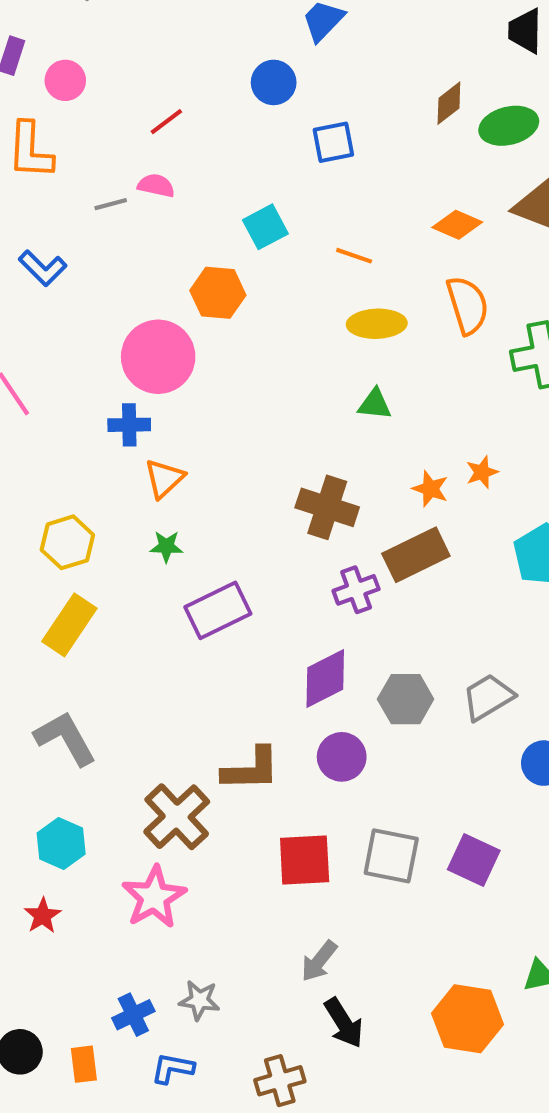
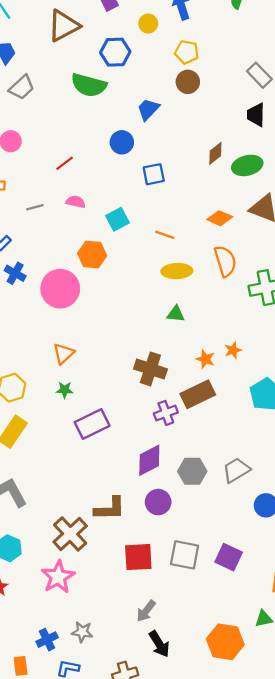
pink semicircle: (156, 186) -> (76, 202), moved
blue cross: (129, 425) -> (15, 273), moved, turned 30

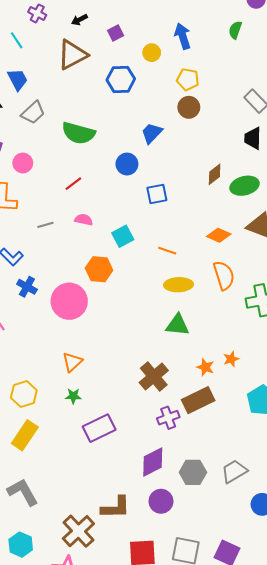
green semicircle: (89, 85) -> (78, 133), moved
green triangle: (176, 314) -> (177, 325), size x1.4
brown cross: (150, 369) -> (154, 376), turned 32

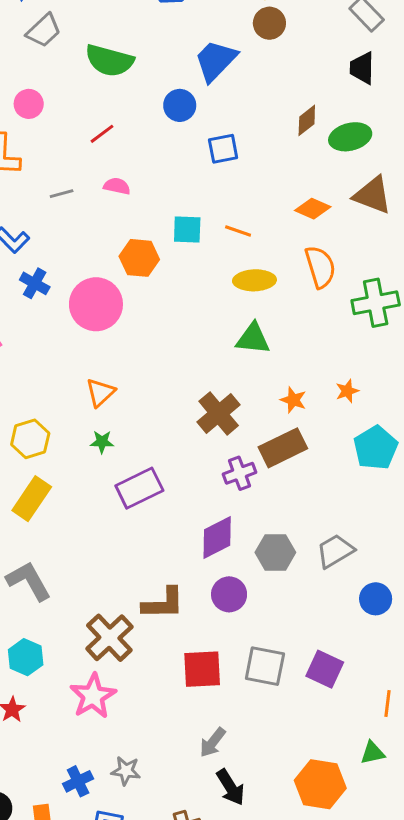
blue trapezoid: (152, 133) -> (216, 61), size x1.4
cyan square: (123, 236) -> (187, 230), moved, turned 30
orange star: (231, 359) -> (347, 391), moved

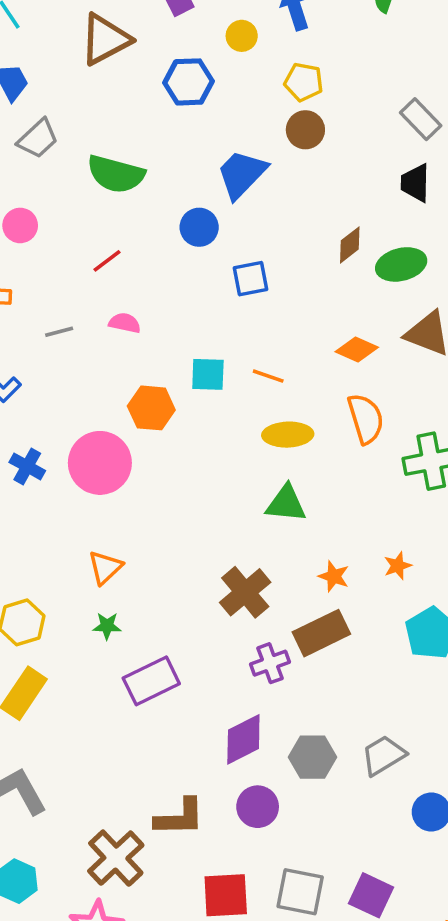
blue cross: (35, 283) -> (27, 466), moved

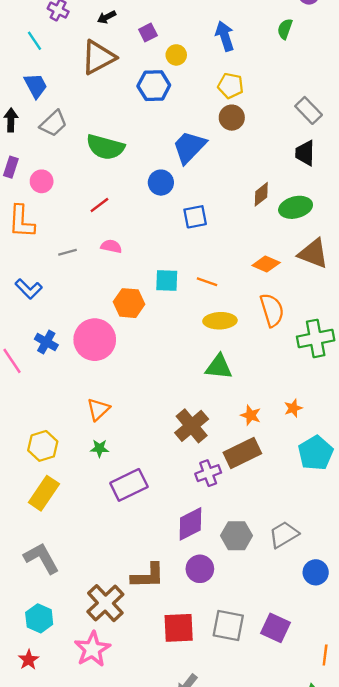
yellow circle: (242, 36) -> (176, 55), moved

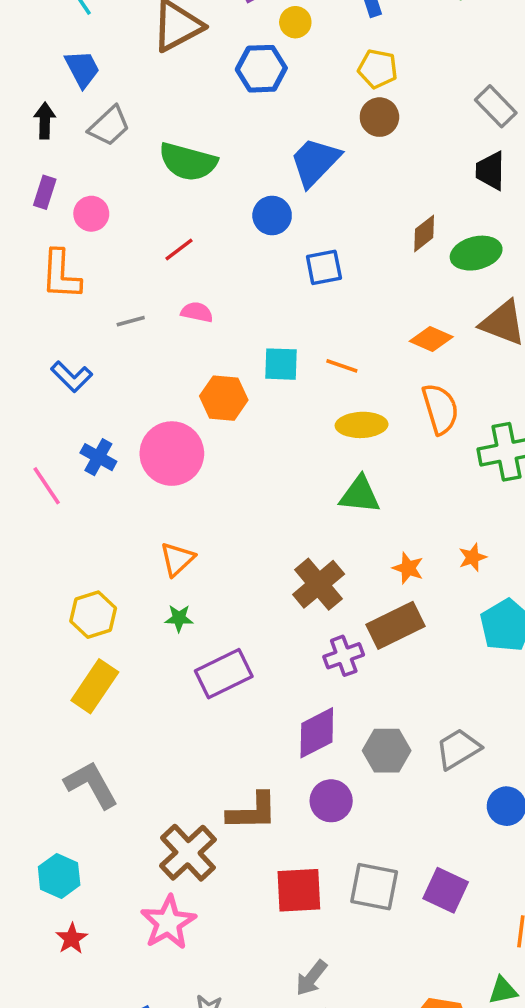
cyan hexagon: (39, 618) -> (59, 876), moved

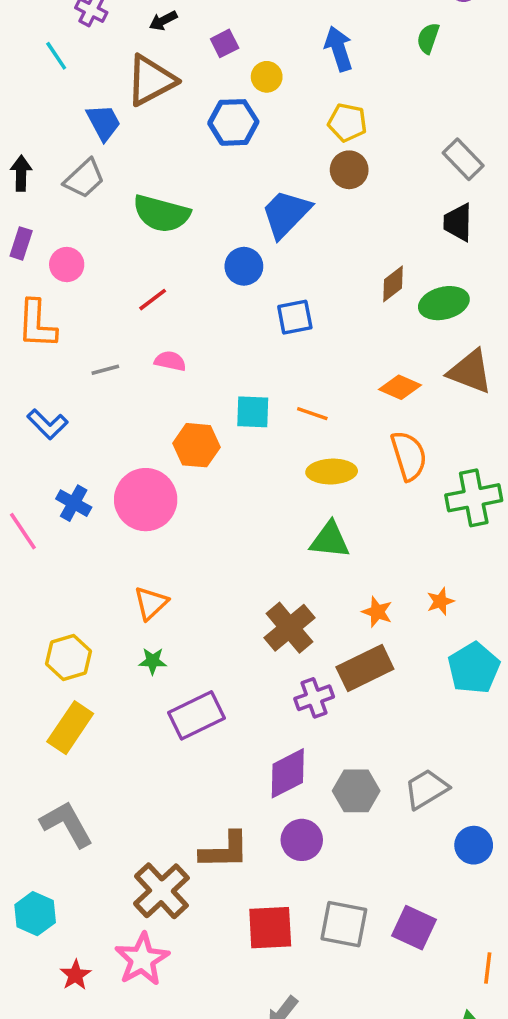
blue trapezoid: (82, 69) -> (104, 122), moved
red star: (72, 939) -> (75, 975), moved

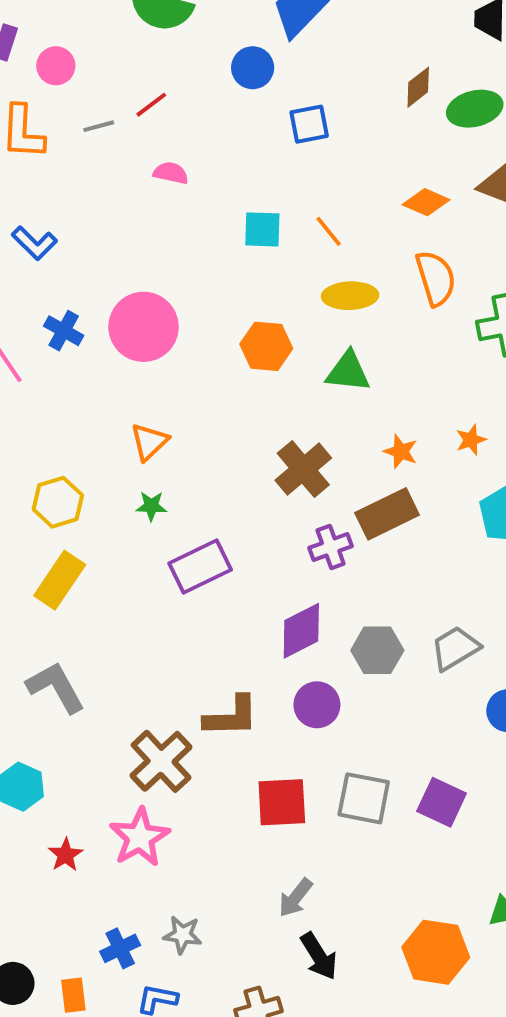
gray line: (105, 370) -> (99, 126), moved
orange line: (312, 414) -> (329, 231), turned 32
orange hexagon: (197, 445) -> (266, 346), moved

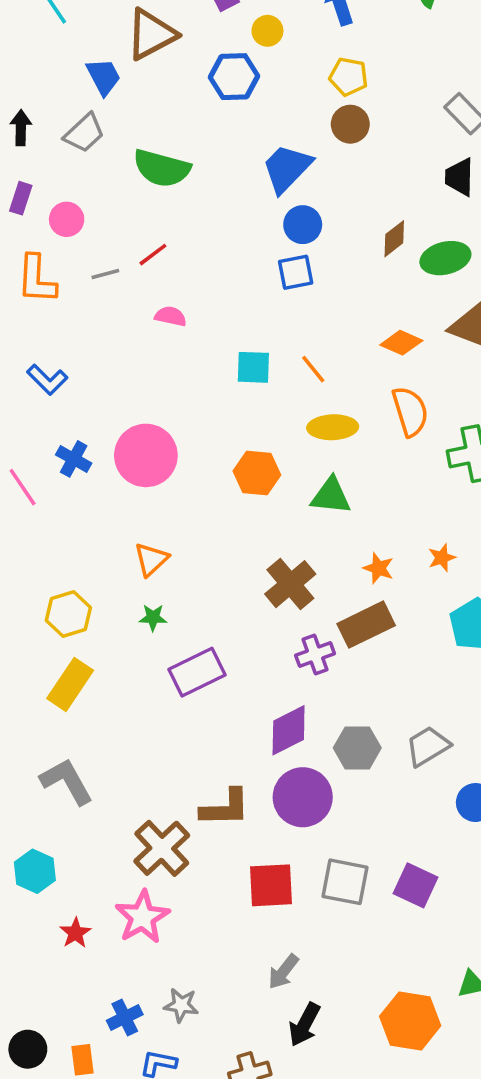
blue circle: (253, 68) -> (303, 225), moved
purple circle: (317, 705) -> (303, 797), size x1.4
black arrow: (319, 956) -> (304, 1025), turned 60

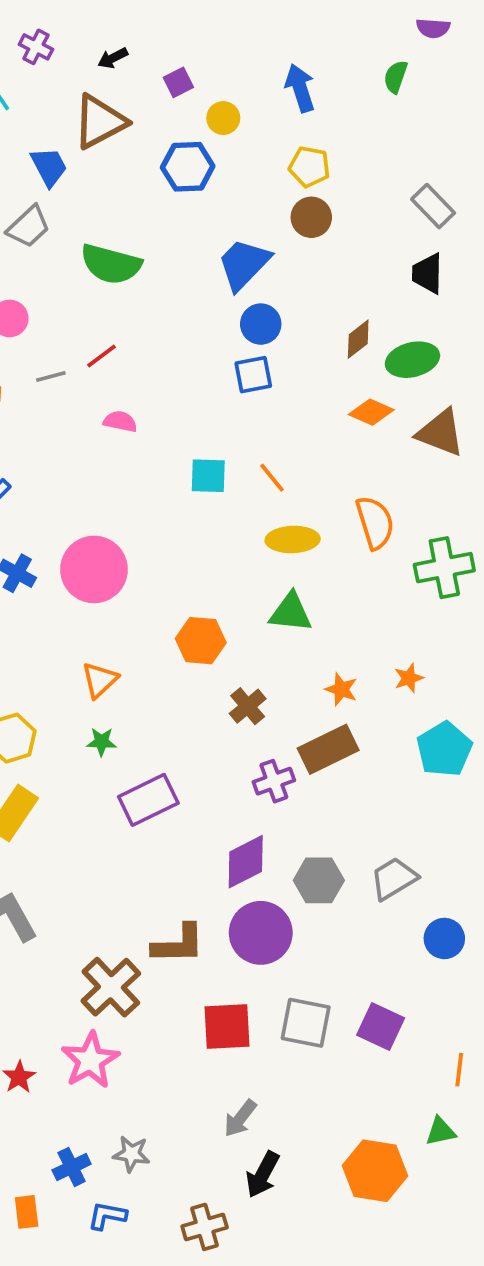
orange diamond: (401, 343) -> (371, 412), moved
orange hexagon: (257, 473) -> (201, 641), moved
brown cross: (290, 584) -> (248, 706), size x0.7

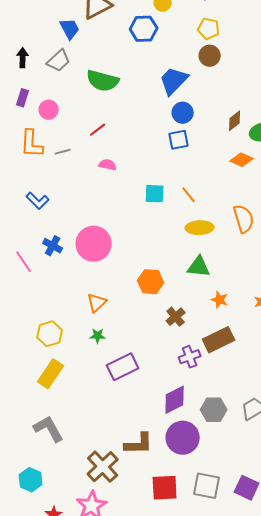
gray line: (51, 377) -> (63, 152), moved
orange star: (341, 689) -> (220, 300), moved

